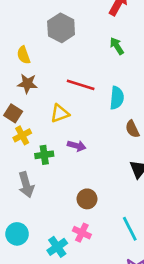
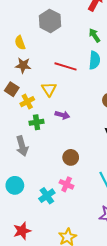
cyan semicircle: (117, 98) -> (94, 60), moved
yellow triangle: (60, 113) -> (49, 89), turned -42
yellow cross: (22, 135) -> (27, 102), moved

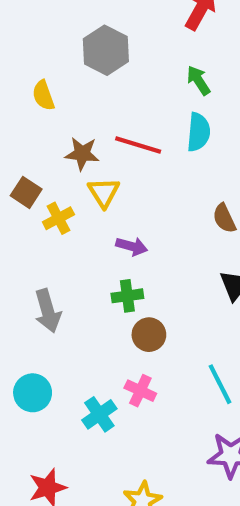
brown star: (23, 65) -> (82, 154), moved
green cross: (37, 122) -> (127, 296), moved

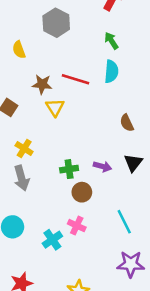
yellow cross: (58, 218) -> (24, 149), moved, turned -30
purple arrow: (132, 246) -> (102, 167), moved

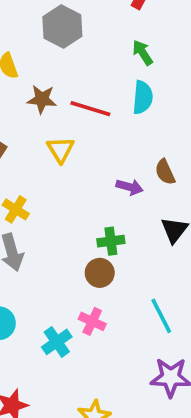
brown star: (42, 84) -> (42, 99), moved
purple arrow: (102, 167) -> (130, 187), moved
green cross: (69, 169) -> (111, 241), moved

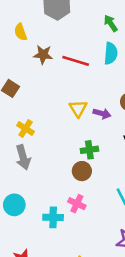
yellow triangle: (61, 150) -> (78, 108), moved
cyan cross: (57, 342) -> (53, 217), turned 36

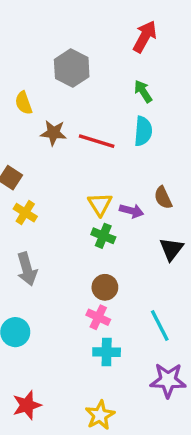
yellow cross: (26, 128) -> (25, 213), moved
green cross: (89, 150) -> (103, 236), moved, turned 30
pink cross: (77, 204) -> (98, 317), moved
cyan cross: (53, 217) -> (107, 352), moved

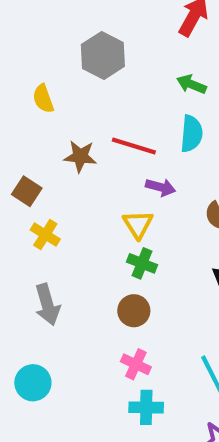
green arrow: (143, 91) -> (191, 84), turned -35
brown star: (53, 133) -> (80, 156), moved
purple arrow: (132, 211) -> (161, 187), moved
brown circle: (105, 287) -> (134, 311), moved

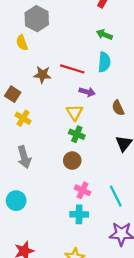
gray hexagon: (103, 55) -> (37, 19), moved
pink cross: (136, 364) -> (83, 190), moved

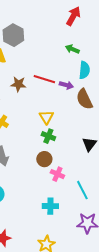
cyan semicircle: (104, 62) -> (84, 70), moved
purple arrow: (87, 92) -> (66, 85), moved
brown semicircle: (118, 108) -> (84, 99), moved, size x1.5
pink cross: (83, 190) -> (57, 174), moved

